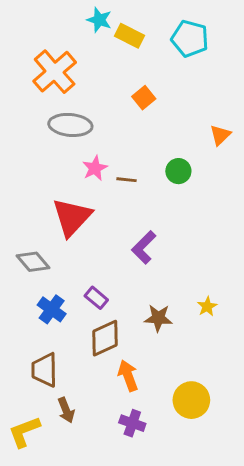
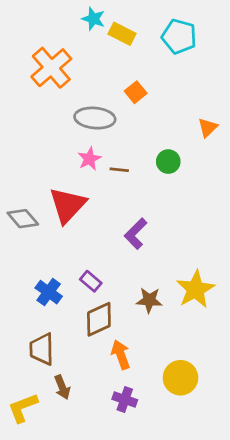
gray ellipse: (70, 125) -> (95, 118), moved
gray diamond: (33, 262) -> (23, 219), moved
yellow star: (207, 306) -> (195, 289), size x2.0

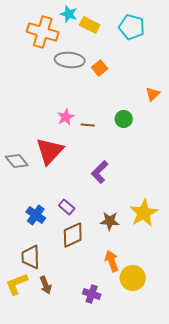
orange cross: (51, 68) -> (43, 32), moved, turned -32
gray ellipse: (95, 118) -> (70, 60), moved
orange arrow: (121, 355) -> (112, 261), moved
yellow L-shape: (23, 408) -> (17, 284), moved

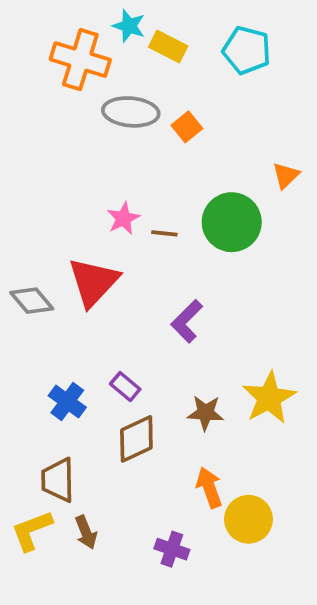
green circle: (124, 119) -> (232, 222), size x1.8

